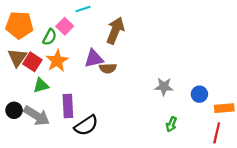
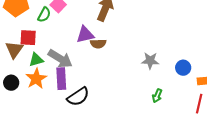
brown triangle: (17, 57) -> (14, 50), moved
orange star: (57, 61) -> (36, 79), moved
red square: (32, 62) -> (28, 38), turned -30
gray arrow: (37, 116) -> (60, 59), moved

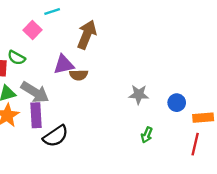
green semicircle: (44, 15) -> (16, 58), moved, turned 91

